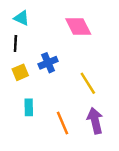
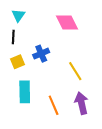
cyan triangle: (21, 18) -> (18, 15), turned 40
cyan rectangle: (29, 107) -> (25, 92), size x1.5

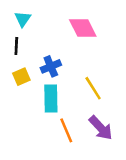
cyan rectangle: (25, 92) -> (51, 98), moved
purple arrow: (81, 103) -> (101, 128), turned 150

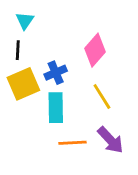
pink diamond: (83, 28) -> (95, 50), moved, turned 68
yellow square: (21, 77) -> (23, 84), size x1.6
orange line: (66, 130) -> (73, 143), turned -70

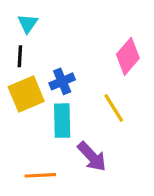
pink diamond: (95, 50) -> (128, 56), moved
purple arrow: (110, 140) -> (92, 157), moved
orange line: (73, 143) -> (40, 175), moved

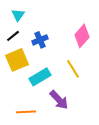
black line: (20, 56) -> (13, 36), turned 48
blue cross: (62, 81) -> (40, 40), moved
cyan rectangle: (62, 121) -> (40, 77), turned 60

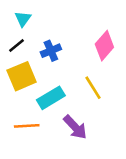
orange line: (26, 112) -> (27, 126), moved

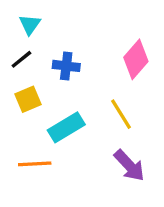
blue cross: (51, 51) -> (66, 66), turned 30
yellow square: (22, 76) -> (28, 99), size x0.7
purple arrow: (75, 127) -> (129, 166), moved

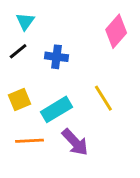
pink diamond: (136, 59) -> (116, 31), moved
yellow square: (28, 99) -> (20, 100), moved
purple arrow: (129, 166) -> (75, 142), moved

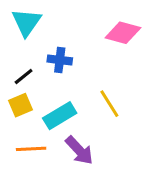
cyan triangle: (25, 21) -> (27, 22), size x1.5
pink diamond: (116, 31) -> (123, 33), turned 64
black line: (18, 51) -> (24, 77), moved

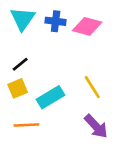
pink diamond: (123, 33) -> (87, 26), moved
blue cross: (60, 60) -> (56, 21), moved
purple arrow: (79, 150) -> (96, 126), moved

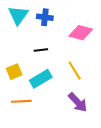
pink diamond: (87, 26) -> (81, 33), moved
black line: (20, 64) -> (41, 50), moved, turned 32

